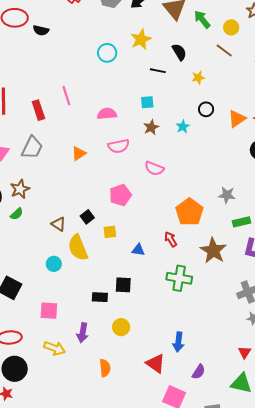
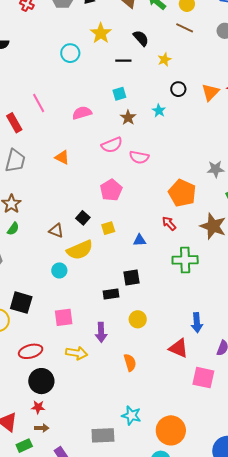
pink semicircle: (119, 146) -> (112, 145), moved
orange triangle: (79, 154) -> (62, 157), turned -49
yellow semicircle: (78, 248) -> (80, 250), turned -80

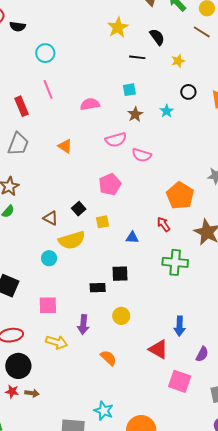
cyan circle: (70, 53) -> (45, 53), moved
orange semicircle: (130, 363) -> (108, 358), turned -36
brown arrow: (42, 428) -> (32, 393), moved

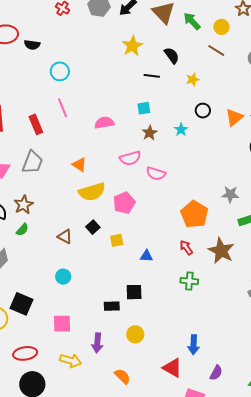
red arrow: (164, 224) -> (186, 248), moved
yellow semicircle: (72, 240) -> (92, 192), moved
green cross: (175, 262) -> (189, 281), size x0.7

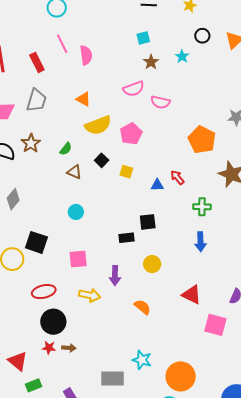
pink semicircle: (104, 123) -> (86, 55), moved, turned 96
green semicircle: (22, 230) -> (66, 149), moved
yellow square: (117, 240) -> (126, 172), turned 32
red arrow: (186, 248) -> (177, 177), moved
blue arrow: (194, 345) -> (200, 242), moved

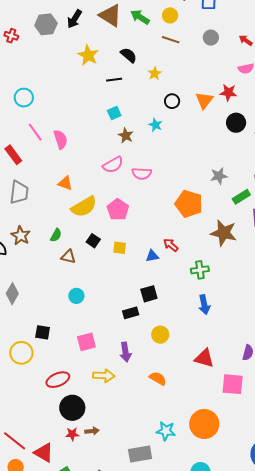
black square: (36, 242) -> (43, 332), size x0.7
orange circle: (181, 376) -> (204, 424), moved

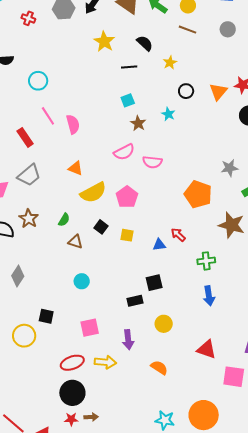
gray trapezoid: (19, 192) -> (29, 175), turned 40
red ellipse: (58, 380) -> (72, 363), moved

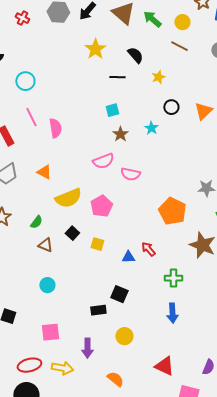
orange triangle: (76, 168) -> (44, 172), moved
black square: (154, 283) -> (119, 294), turned 30

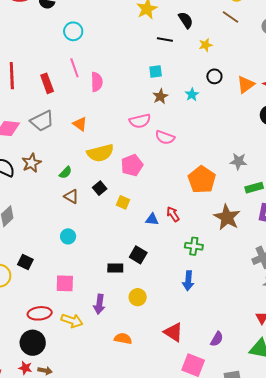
orange semicircle: (115, 379) -> (123, 339), turned -36

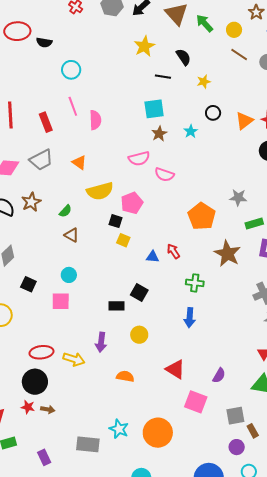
brown line: (230, 17) -> (239, 55), moved
cyan square: (156, 72) -> (154, 109), size x1.5
black square: (100, 188) -> (116, 221), moved, turned -32
black square: (25, 262) -> (28, 284), moved
pink square: (65, 283) -> (61, 301), moved

